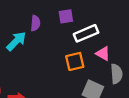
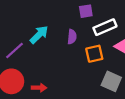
purple semicircle: (35, 23) -> (72, 37), moved

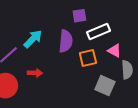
purple semicircle: (72, 37) -> (66, 41), size x1.5
red arrow: (39, 88) -> (35, 73), moved

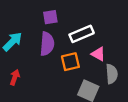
purple square: (79, 16) -> (50, 17), moved
red arrow: (35, 73) -> (15, 77), turned -72

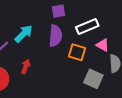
orange square: (70, 62) -> (77, 52), turned 30

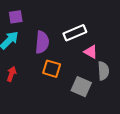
purple square: (58, 11) -> (16, 17), moved
orange square: (77, 52) -> (52, 69), moved

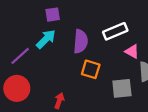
red arrow: (11, 74) -> (59, 101), moved
gray square: (81, 87) -> (122, 88), turned -30

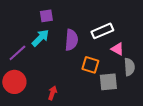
orange square: (91, 69) -> (90, 65), moved

